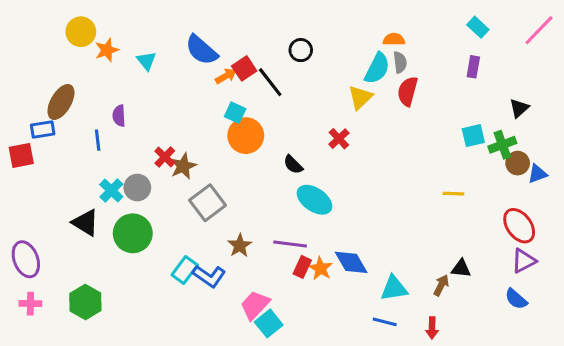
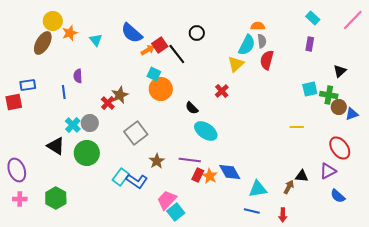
brown ellipse: (61, 102) -> (43, 43), moved
green cross: (502, 145) -> (329, 95), turned 30
brown star: (183, 166) -> (120, 95), moved
purple triangle: (524, 261) -> (328, 171), moved

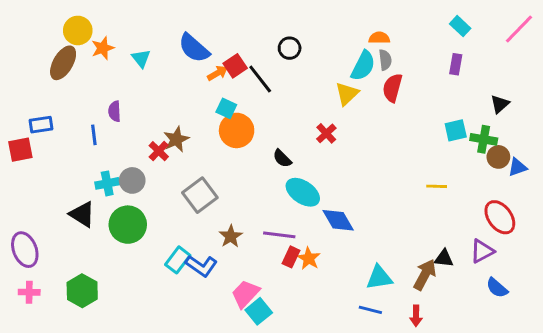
cyan cross: (73, 125) -> (107, 183), turned 35
blue diamond: (230, 172) -> (338, 220), moved
brown arrow: (289, 187) -> (425, 275), size x1.5

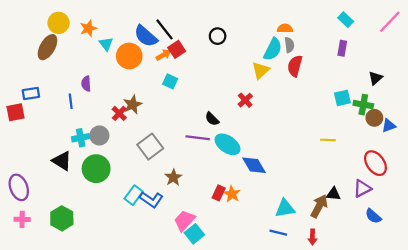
orange star: (103, 48) -> (88, 28), moved
black line: (260, 79) -> (165, 29), moved
orange circle: (237, 130) -> (129, 56), moved
purple line: (279, 235) -> (198, 138), moved

